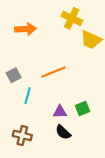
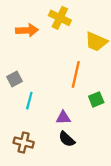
yellow cross: (72, 18) -> (60, 18), moved
orange line: (53, 72) -> (76, 74), moved, turned -55
green square: (82, 109) -> (96, 99), moved

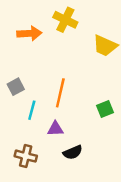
orange line: (76, 74) -> (60, 93), moved
purple triangle: (63, 118) -> (55, 129), moved
black semicircle: (67, 139) -> (73, 152), turned -66

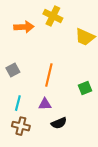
cyan line: (32, 110) -> (18, 103), moved

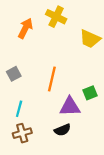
orange arrow: (24, 27) -> (25, 28), turned -60
purple triangle: (45, 104) -> (70, 107), moved, size x1.5
brown cross: (21, 126) -> (22, 133), turned -30

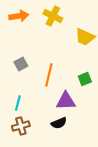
orange arrow: (25, 28) -> (19, 16), moved, turned 54
gray square: (14, 74) -> (21, 64), moved
green square: (90, 93) -> (85, 79), moved

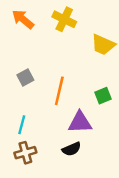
orange arrow: (19, 16) -> (23, 19), turned -132

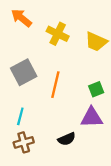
yellow cross: (64, 19) -> (58, 34), moved
gray square: (25, 77) -> (24, 72), size x1.6
purple triangle: (80, 122) -> (92, 118), moved

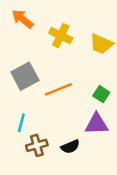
orange line: (55, 85) -> (58, 89), turned 55
green square: (96, 89) -> (101, 94), turned -35
brown cross: (24, 142) -> (37, 145), moved

